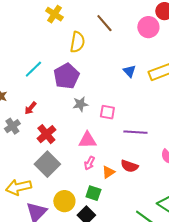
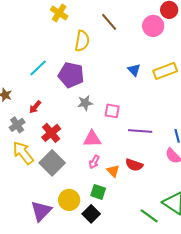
purple pentagon: (66, 76) -> (71, 75), turned -30
orange triangle: (108, 172) -> (113, 171), turned -40
yellow arrow: (18, 187) -> (23, 153), moved, turned 65

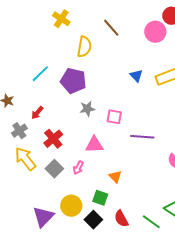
pink arrow: (94, 162) -> (78, 168), moved
gray square: (52, 163) -> (54, 169), size x0.7
red semicircle: (134, 165) -> (121, 219), moved, turned 42

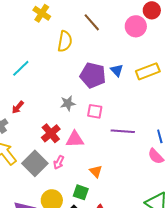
purple pentagon: (73, 81) -> (93, 75), moved
red cross: (53, 139) -> (51, 133), moved
gray square: (54, 169) -> (35, 163), size x1.4

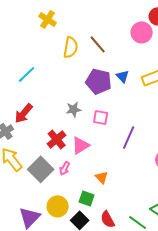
brown line: (92, 22) -> (98, 44), moved
red arrow: (18, 107) -> (24, 113), size x1.5
purple line: (123, 131) -> (129, 137), turned -70
pink triangle: (75, 139) -> (81, 145), turned -30

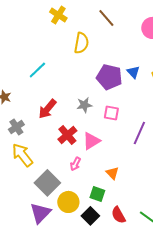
brown line: (98, 44) -> (106, 18), moved
red arrow: (24, 113) -> (47, 109), moved
gray square: (41, 169) -> (47, 183), moved

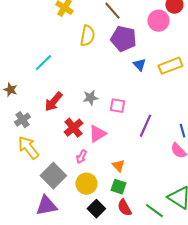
purple pentagon: (109, 77) -> (123, 39), moved
green square: (97, 194) -> (118, 187), moved
yellow circle: (68, 202) -> (86, 184), moved
purple triangle: (40, 213) -> (46, 206), turned 35

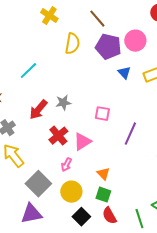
pink circle: (158, 21) -> (135, 41), moved
gray star: (90, 98) -> (63, 103), moved
green line: (154, 211) -> (139, 219), turned 36

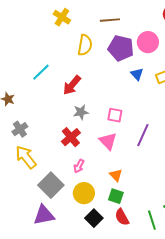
brown line: (97, 19) -> (110, 20), turned -54
gray star: (63, 103) -> (81, 112), moved
red arrow: (38, 110) -> (72, 85), moved
pink triangle: (82, 142) -> (108, 141), moved, turned -42

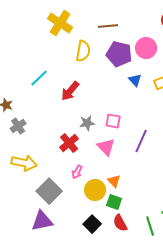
yellow cross: (62, 17) -> (60, 23), size x1.4
gray star: (81, 112) -> (87, 123), moved
gray cross: (20, 129) -> (18, 126), moved
yellow arrow: (26, 157) -> (24, 163), turned 140
yellow circle: (84, 193) -> (95, 190), moved

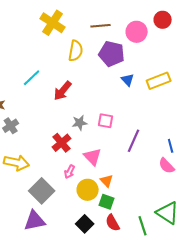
pink circle: (146, 48) -> (137, 32), moved
pink triangle: (106, 147) -> (93, 157), moved

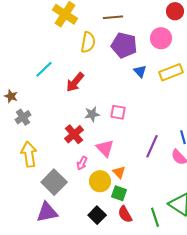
pink circle: (137, 32) -> (161, 38), moved
purple line: (134, 141) -> (152, 146), moved
yellow arrow: (17, 163) -> (29, 154), turned -110

